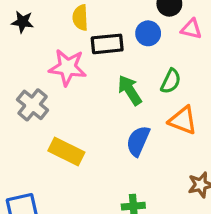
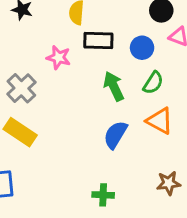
blue circle: (148, 33) -> (142, 48), moved
pink star: (68, 67) -> (59, 57), size x0.7
yellow rectangle: (66, 152) -> (20, 132), moved

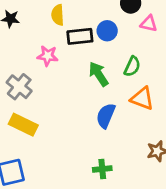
blue circle: (142, 48) -> (107, 31), moved

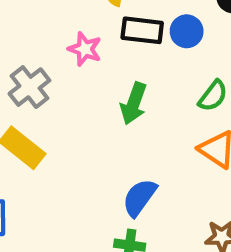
green arrow: (99, 74) -> (134, 104), moved, turned -140
blue semicircle: (106, 116) -> (140, 198), moved

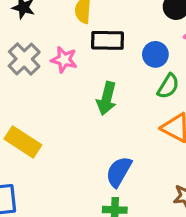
blue circle: (187, 31) -> (155, 54), moved
gray cross: (29, 87) -> (24, 59), moved

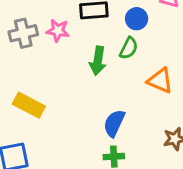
gray cross: (24, 59) -> (23, 33), turned 36
green semicircle: (168, 86) -> (129, 48), moved

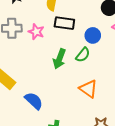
orange triangle: (160, 81) -> (88, 89), moved
blue semicircle: (114, 123) -> (34, 101), moved, turned 96

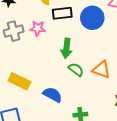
blue circle: (93, 35) -> (92, 18), size x1.5
green semicircle: (83, 55) -> (76, 69), moved, turned -77

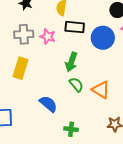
yellow rectangle: (19, 81) -> (21, 68), moved, turned 70

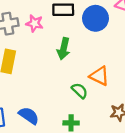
green semicircle: (76, 84) -> (80, 91), moved
blue semicircle: (48, 104) -> (29, 116), moved

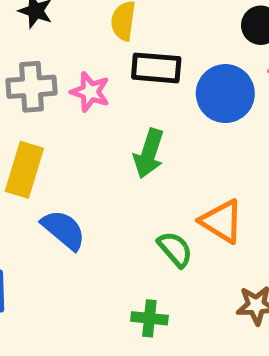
blue semicircle: (29, 116) -> (64, 230), moved

